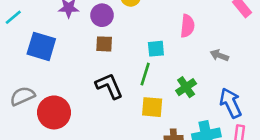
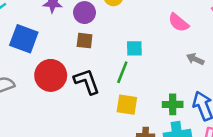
pink semicircle: (187, 26) -> (178, 23), moved, turned 120
green cross: (186, 87) -> (173, 104), moved, turned 30
red circle: (54, 112) -> (51, 75), moved

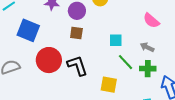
gray arrow: (195, 59) -> (147, 47), moved
green line: (122, 72) -> (125, 62), moved, turned -66
green cross: (173, 104) -> (148, 69), moved

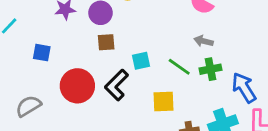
blue square: (28, 30) -> (42, 53), size x0.6
cyan square: (116, 40) -> (141, 61), moved
black L-shape: (77, 66) -> (117, 85), turned -105

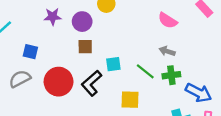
blue arrow: (244, 88) -> (198, 93), turned 145
gray semicircle: (28, 106) -> (20, 79), moved

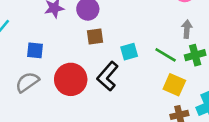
gray arrow: (167, 51) -> (187, 29), turned 84
yellow square: (130, 100) -> (174, 85), moved, turned 30

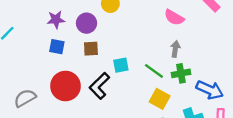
blue square: (35, 50) -> (57, 47), moved
gray semicircle: (27, 82) -> (25, 98), moved

